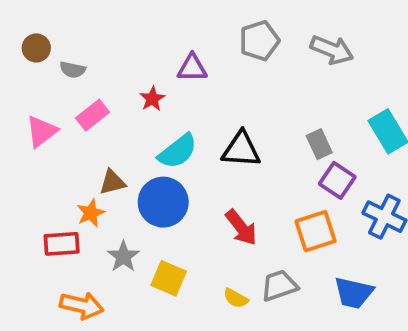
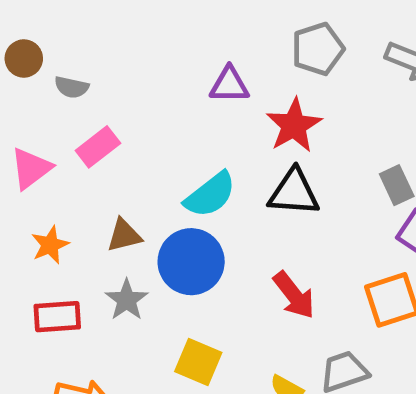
red star: (152, 99) -> (294, 125), moved, size x1.6
orange star: (91, 213) -> (50, 245), moved
gray star: (123, 257) -> (127, 300), moved

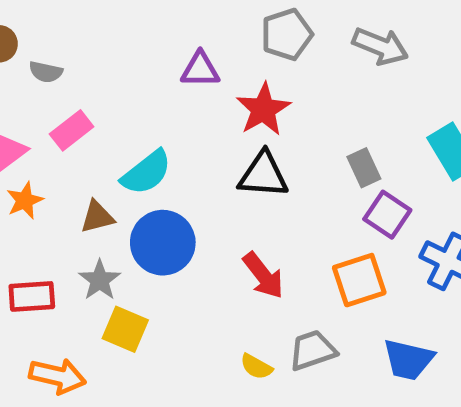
cyan semicircle: (210, 195) -> (146, 172), moved
orange star: (50, 245) -> (25, 201), moved
yellow square: (198, 362) -> (125, 329), moved

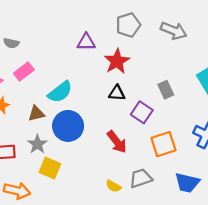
black triangle: (263, 175) -> (117, 93), size x0.7
purple square: (387, 215) -> (142, 112), moved

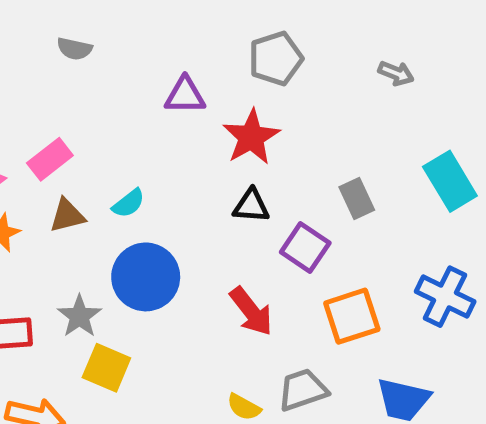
gray arrow: (174, 31) -> (396, 73), moved, size x0.6
gray semicircle: (11, 43) -> (75, 49), moved
cyan semicircle: (60, 92) -> (129, 203), size x0.6
brown triangle: (36, 113) -> (67, 216), moved

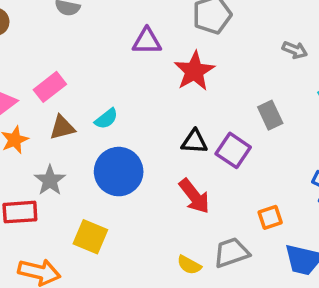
gray arrow: (396, 73) -> (295, 50), moved
black triangle: (251, 206) -> (194, 142), moved
gray star: (79, 316) -> (50, 180), moved
orange square: (352, 316) -> (270, 217), moved, size x0.6

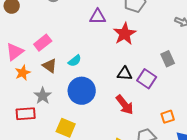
brown triangle: (62, 127) -> (50, 66), turned 49

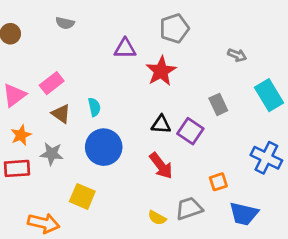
cyan semicircle: (75, 61) -> (94, 107), turned -64
orange star: (23, 73) -> (21, 135), moved
gray star: (43, 96) -> (52, 154), turned -30
red rectangle: (26, 114) -> (17, 168), moved

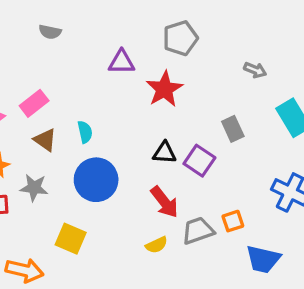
gray trapezoid: (189, 208) -> (198, 231), moved
yellow semicircle: (157, 218) -> (157, 245), moved, turned -54

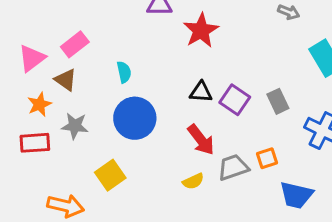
gray rectangle: (233, 129) -> (278, 101), moved
brown triangle: (45, 140) -> (66, 80), moved
yellow square: (71, 239) -> (110, 175), turned 32

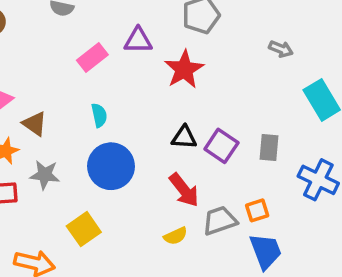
pink rectangle: (75, 44) -> (92, 57), moved
gray rectangle: (278, 101) -> (269, 148), turned 30
blue trapezoid: (296, 195) -> (266, 251), moved, turned -124

